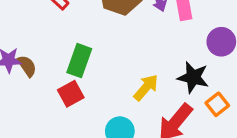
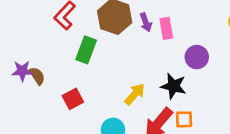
green rectangle: (79, 61) -> (86, 50), moved
orange square: (217, 104) -> (184, 119), moved, turned 36

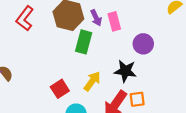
green rectangle: (86, 50) -> (84, 42), moved
red square: (73, 99) -> (60, 89), moved

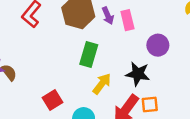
green rectangle: (84, 42) -> (89, 54), moved
red square: (60, 89) -> (52, 100), moved

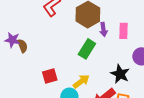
purple arrow: (108, 16) -> (103, 29), moved
yellow arrow: (102, 84) -> (81, 81), moved

